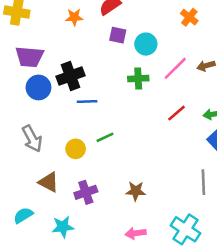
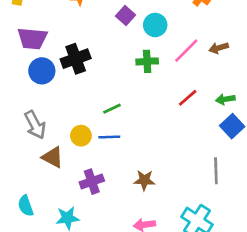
purple square: (118, 35) -> (125, 16), turned 30
blue line: (87, 102) -> (109, 137), moved
green line: (105, 137) -> (112, 109), moved
brown triangle: (49, 182) -> (53, 157), moved
cyan semicircle: (23, 215) -> (26, 206), turned -78

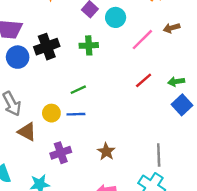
brown arrow: (219, 48) -> (172, 28), moved
green cross: (147, 61) -> (89, 45), moved
gray line: (216, 171) -> (159, 155), moved
brown star: (144, 180) -> (106, 152), turned 30

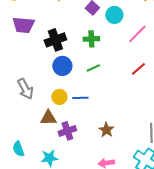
blue circle: (18, 57) -> (62, 66), moved
green line: (78, 90) -> (93, 68), moved
brown triangle: (27, 132) -> (48, 118), moved, turned -30

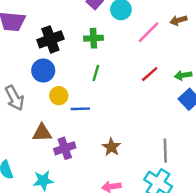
blue circle: (62, 66) -> (43, 71), moved
green line: (93, 68) -> (96, 73), turned -48
yellow circle: (59, 97) -> (59, 96), moved

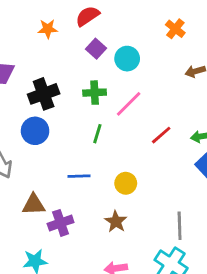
pink line: (149, 32) -> (129, 104), moved
yellow circle: (59, 96) -> (126, 183), moved

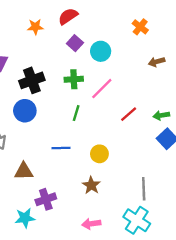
purple cross: (61, 223) -> (46, 199), moved

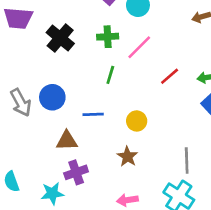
black cross: (32, 80) -> (60, 38), turned -30
blue circle: (25, 111) -> (52, 97), moved
brown triangle: (24, 171) -> (67, 141), moved

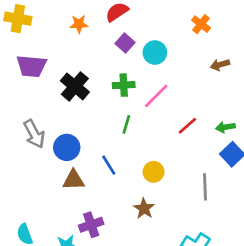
gray arrow: (21, 103) -> (34, 134), moved
blue line: (93, 114) -> (109, 165), turned 60
brown triangle: (67, 141) -> (74, 180), moved
gray line: (187, 161) -> (205, 187), moved

